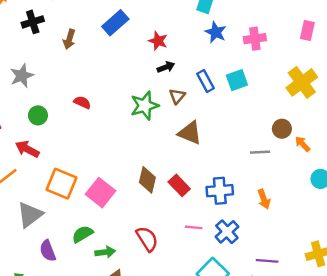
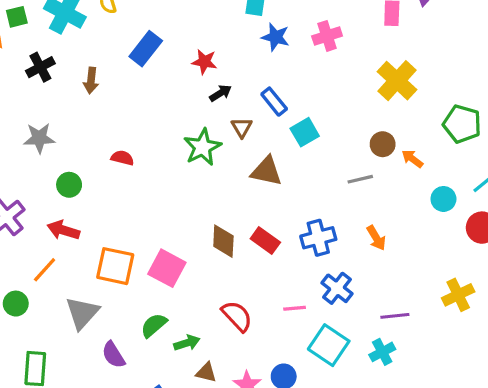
gray star: (22, 76) -> (39, 138), turned 30
cyan square: (237, 80) -> (305, 132), moved
pink line: (194, 227) -> (295, 308), moved

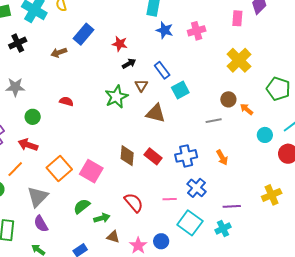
brown arrow: (91, 81) -> (59, 52), moved, turned 63
orange square: (115, 266) -> (59, 168), turned 35
purple semicircle: (113, 355) -> (41, 224), moved

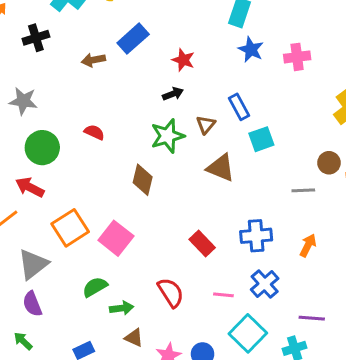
black arrow: (129, 64) -> (173, 94), moved
green circle: (33, 117) -> (42, 148), size x1.5
brown diamond: (127, 156) -> (143, 180), moved
red rectangle: (153, 156) -> (202, 243), moved
orange arrow: (222, 158) -> (308, 245), turned -133

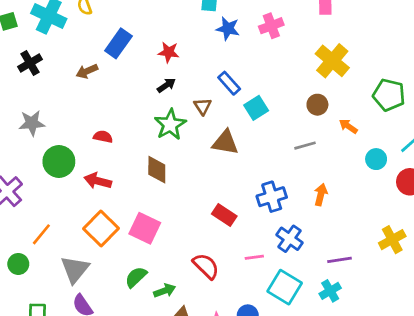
brown circle: (329, 163) -> (317, 105), moved
red arrow: (30, 187) -> (98, 181), moved

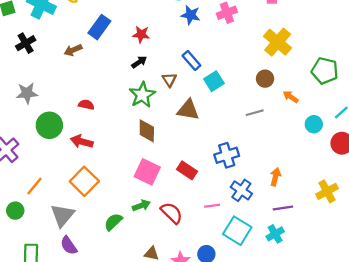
brown diamond: (157, 170) -> (147, 131), moved
orange arrow: (321, 195) -> (275, 177), moved
pink square: (145, 228) -> (147, 172), moved
green arrow: (165, 291) -> (141, 206), moved

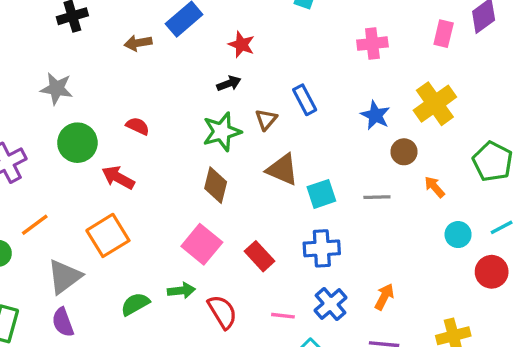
blue star: (191, 15) -> (375, 115), moved
cyan square: (214, 81) -> (321, 194), moved

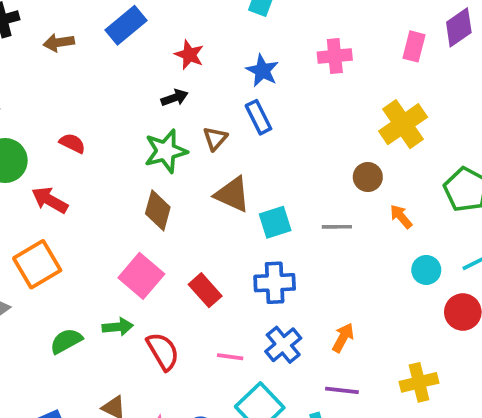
brown arrow: (138, 43) -> (59, 43), moved
blue star: (375, 115) -> (262, 71), moved

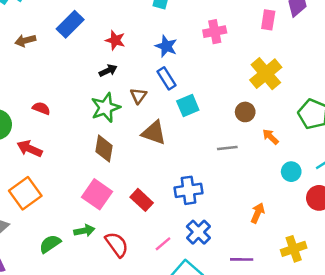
cyan square: (275, 222) -> (188, 106), moved
orange arrow: (343, 338) -> (258, 213), moved
pink line: (230, 357) -> (163, 244), turned -42

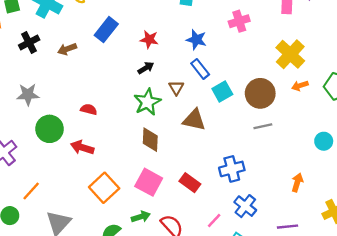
brown circle: (245, 112) -> (260, 93), moved, size x1.6
orange arrow: (270, 137) -> (300, 86), moved, turned -56
orange square: (25, 193) -> (104, 188), moved

